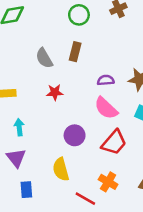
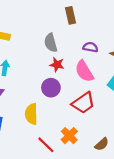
brown rectangle: (75, 52) -> (71, 15), turned -42
gray semicircle: (44, 58) -> (51, 43), moved
red star: (55, 92) -> (57, 65), moved

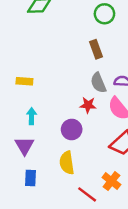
gray semicircle: (51, 43) -> (98, 83), moved
purple circle: (51, 88) -> (72, 129), moved

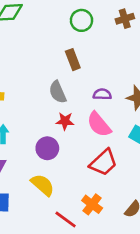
gray semicircle: (98, 83) -> (58, 92), moved
yellow semicircle: (67, 163) -> (43, 185), turned 140

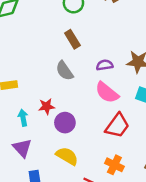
red star: (65, 121) -> (46, 106), moved

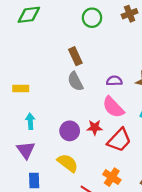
brown rectangle: (72, 39) -> (75, 56), moved
red star: (46, 106) -> (95, 127), moved

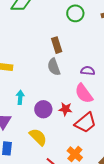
cyan arrow: (30, 121) -> (20, 97), moved

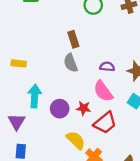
cyan arrow: (20, 97) -> (35, 96), size x1.5
yellow semicircle: (38, 137) -> (76, 140), moved

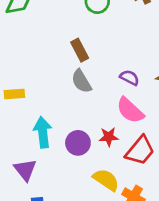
purple semicircle: (107, 67) -> (130, 78), turned 32

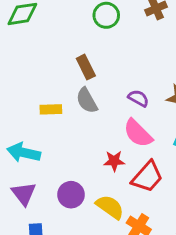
yellow rectangle: (14, 94) -> (51, 109), moved
cyan arrow: (43, 132) -> (24, 153), moved, turned -72
purple circle: (78, 143) -> (71, 195), moved

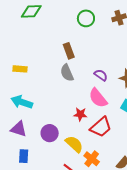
yellow rectangle: (51, 109) -> (20, 69), moved
purple triangle: (24, 194) -> (19, 129), turned -42

